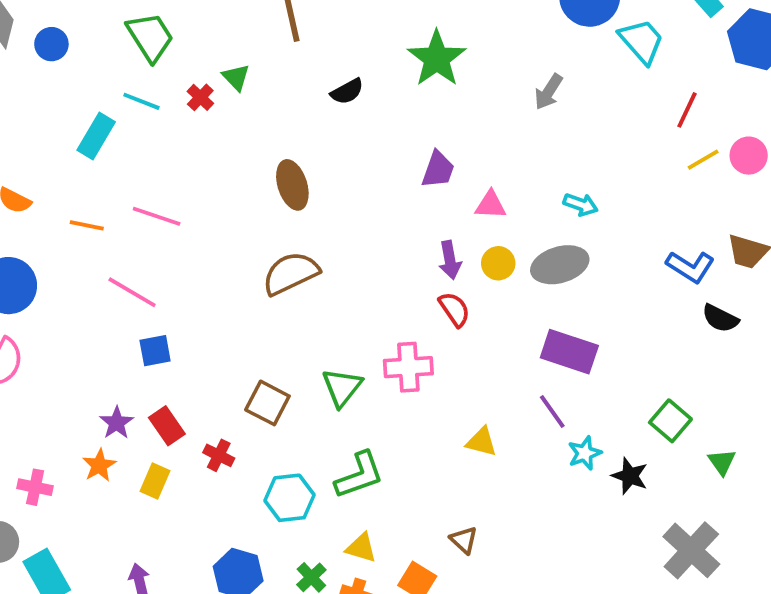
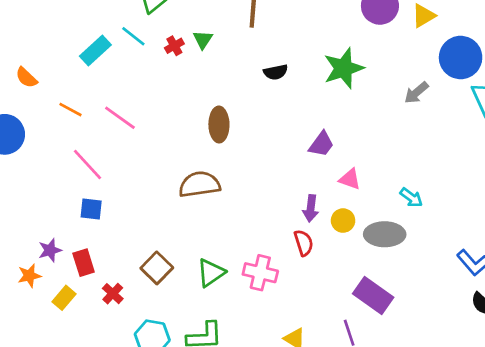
gray arrow: (549, 92) -> (416, 93), moved

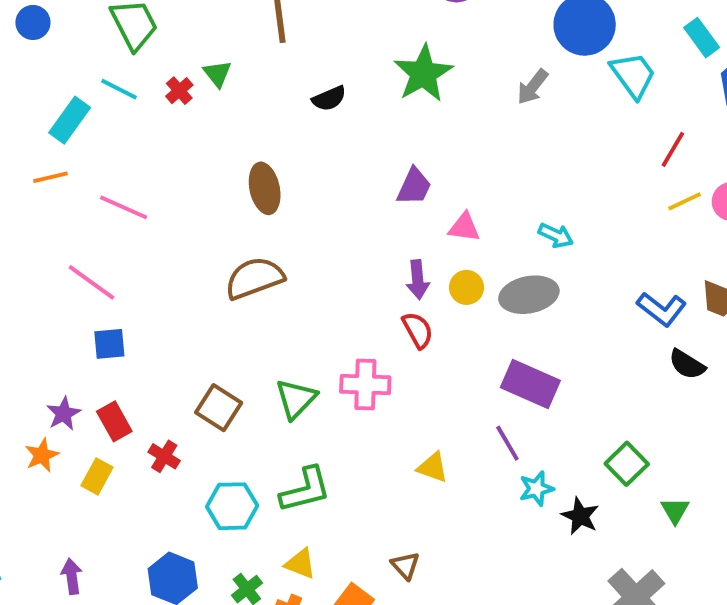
orange line: (70, 110) -> (51, 177), moved, turned -30

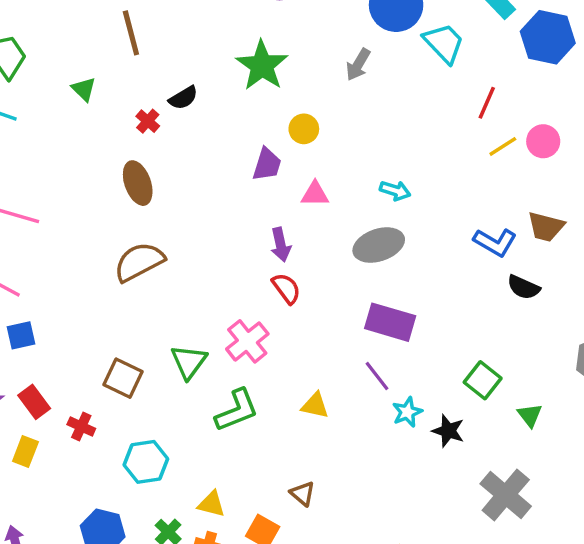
red cross: (179, 91) -> (148, 121), moved
yellow circle: (466, 287) -> (304, 129), moved
pink cross: (365, 385) -> (247, 341), turned -33
green L-shape: (305, 490) -> (237, 410), moved

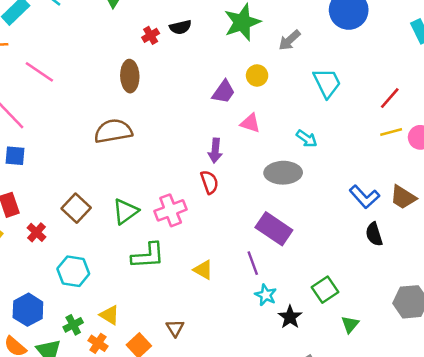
cyan trapezoid: (444, 43) -> (327, 83), moved
gray arrow: (358, 65) -> (289, 40), moved
black semicircle: (523, 287) -> (374, 234), turned 30
cyan star: (407, 412) -> (266, 295), turned 30

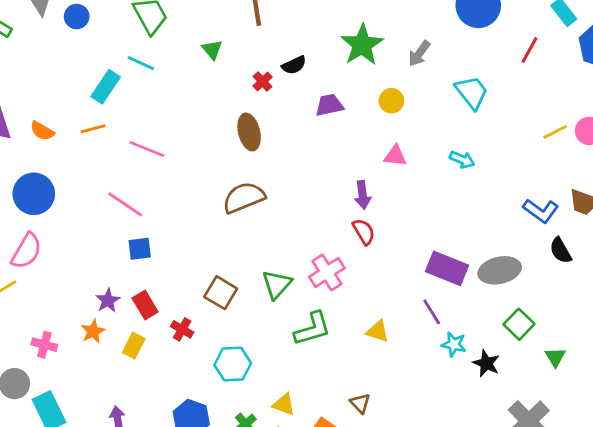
purple trapezoid: (224, 92) -> (329, 105), moved, turned -125
red line: (390, 98) -> (530, 50), moved
gray ellipse: (283, 173) -> (500, 270), moved

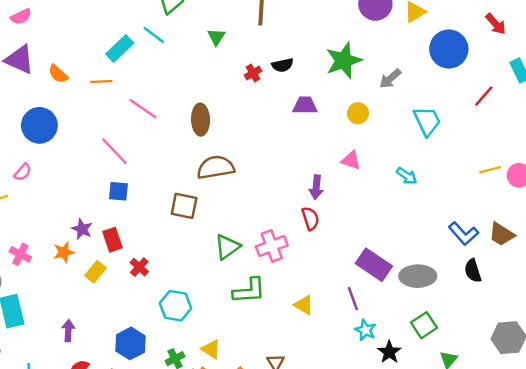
brown ellipse: (249, 132) -> (201, 120), moved
pink semicircle: (26, 251) -> (23, 172), size x0.6
brown square: (221, 293) -> (184, 206), moved, turned -32
purple star: (108, 301) -> (82, 229), turned -30

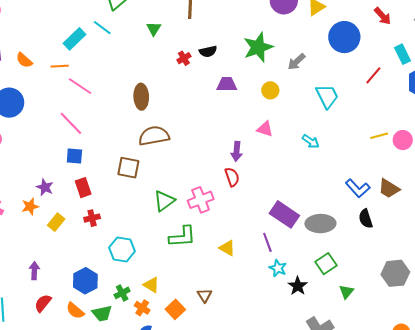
pink line: (143, 109) -> (80, 86), moved
red rectangle: (113, 240) -> (83, 188), moved
red cross: (139, 267) -> (92, 218), turned 35

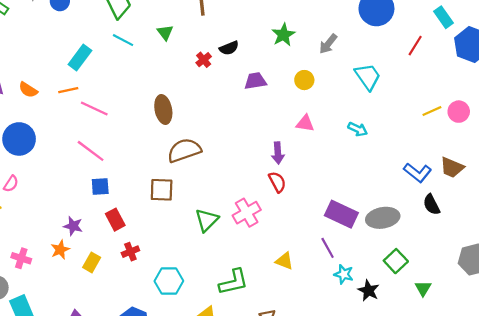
cyan line: (102, 28) -> (123, 40), moved
green star: (258, 47) -> (283, 35), size x0.7
green L-shape: (182, 237) -> (234, 282), moved

